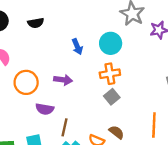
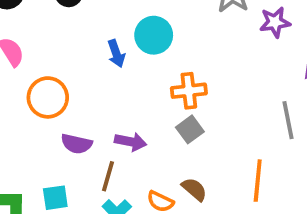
cyan circle: (111, 43) -> (154, 35), moved
blue arrow: (77, 47) -> (116, 54), moved
purple arrow: (63, 80) -> (131, 142), moved

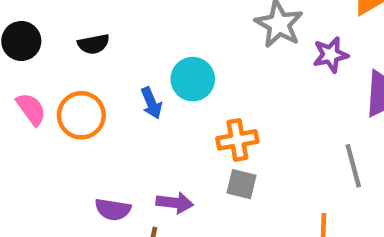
orange circle: (48, 97) -> (81, 115), moved
gray square: (190, 129) -> (242, 184), turned -36

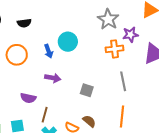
orange cross: (237, 140) -> (115, 49), moved
gray line: (353, 166) -> (123, 81), moved
purple arrow: (175, 203) -> (53, 78), moved

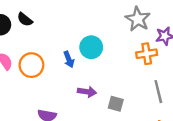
black semicircle: (24, 23) -> (25, 19), moved, turned 48
purple arrow: (53, 78) -> (87, 92), moved

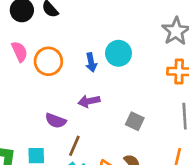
purple arrow: (87, 92) -> (89, 101), moved, turned 150

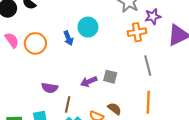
purple arrow: (89, 101) -> (89, 82), moved

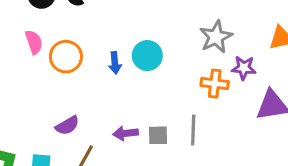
gray line: (148, 65) -> (193, 130), moved
gray square: (110, 77) -> (158, 135), turned -32
purple semicircle: (50, 88) -> (67, 126), turned -56

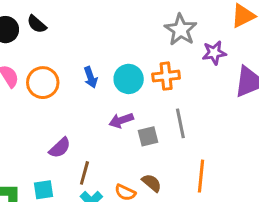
cyan circle: (147, 56) -> (129, 79), moved
orange cross: (215, 84) -> (166, 76), moved
purple arrow: (125, 133) -> (121, 120), moved

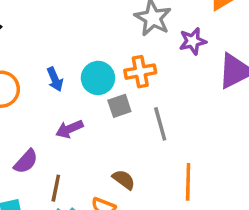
purple arrow: (121, 120) -> (69, 129), moved
gray square: (148, 136) -> (119, 106), moved
brown semicircle: (152, 183) -> (124, 180), moved

